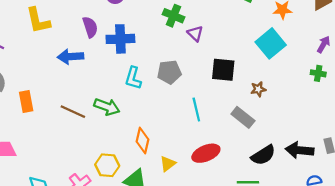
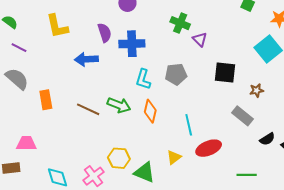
cyan line: (196, 110) -> (189, 125), moved
orange diamond: (143, 141) -> (150, 111), moved
black semicircle: (263, 155) -> (267, 139), moved, size x0.7

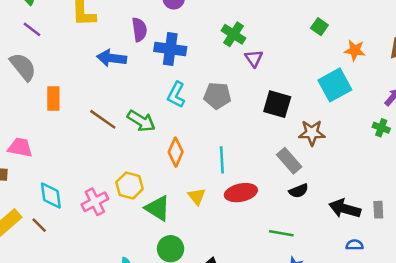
brown star: (257, 90) -> (312, 133), size x1.5
orange diamond: (150, 111) -> (176, 152), moved
black semicircle: (267, 139) -> (299, 191), moved
yellow triangle: (174, 157) -> (197, 196), turned -42

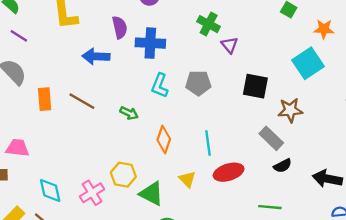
brown line: (103, 119) -> (82, 101), moved
green arrow: (141, 121) -> (129, 113), size x0.7

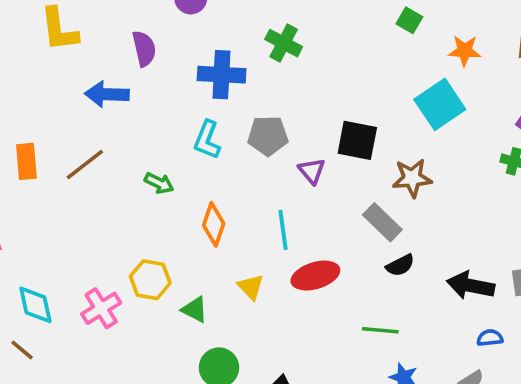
blue cross: (150, 43) -> (222, 75), moved
purple triangle: (230, 45) -> (312, 171), moved
brown line: (82, 101) -> (85, 165), turned -68
green triangle: (152, 194) -> (195, 310), size x0.7

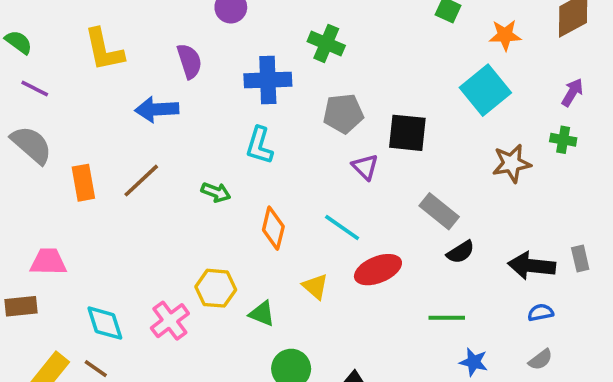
gray pentagon: (268, 136) -> (343, 113), moved
brown star: (412, 178) -> (512, 163), moved
cyan line: (283, 230) -> (342, 227), turned -42
blue semicircle: (490, 338) -> (541, 312), moved

